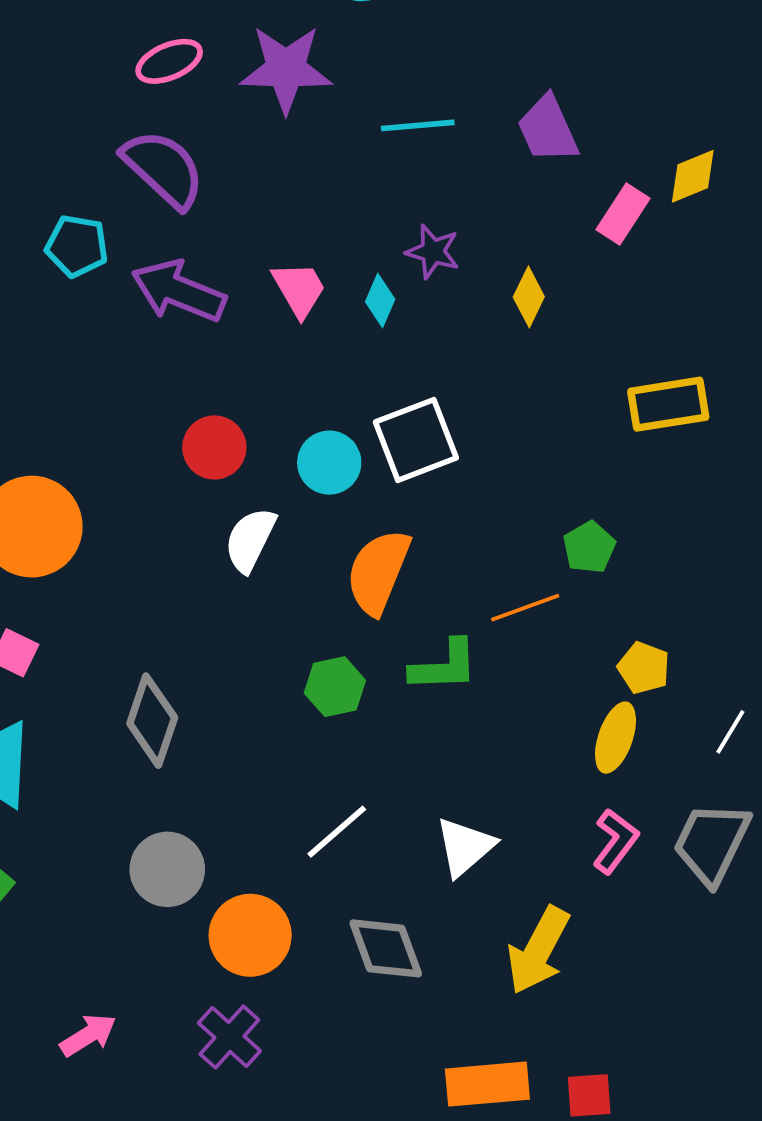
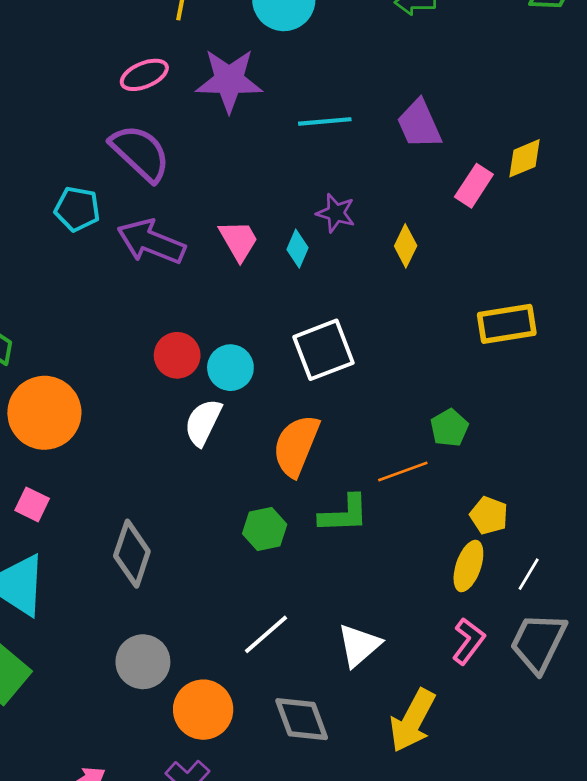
cyan circle: (329, 463) -> (230, 368), moved
white line: (730, 732) -> (529, 574), moved

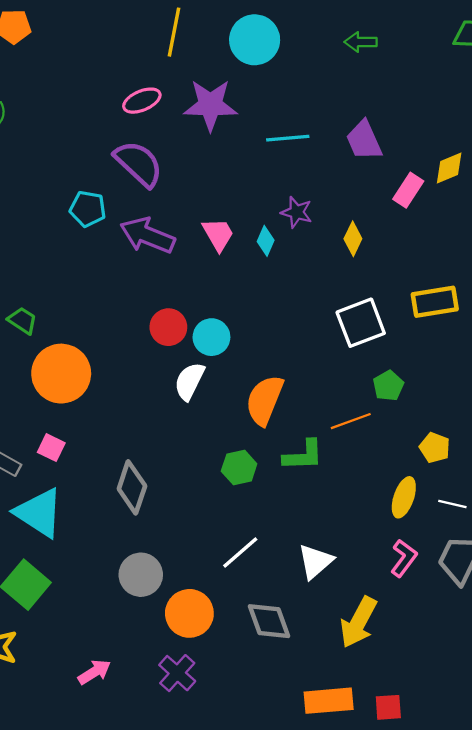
white square: (323, 350) -> (361, 323), moved
yellow pentagon: (489, 515) -> (435, 448), moved
white line: (529, 574) -> (452, 504), turned 72

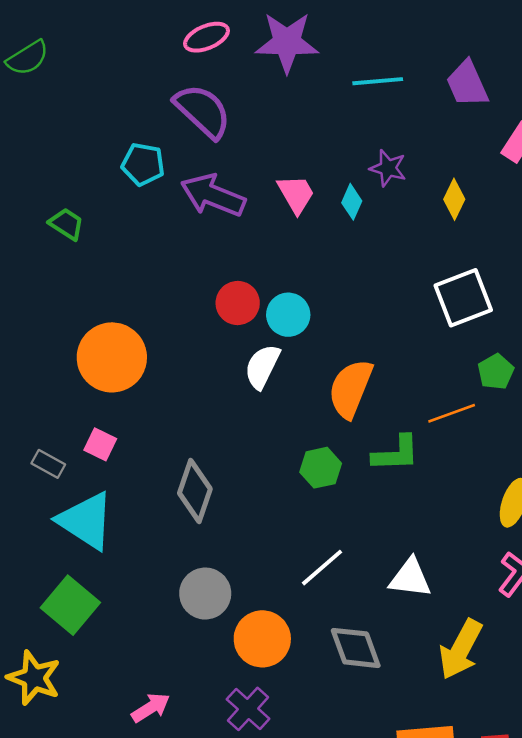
green trapezoid: (22, 321) -> (66, 224), moved
white triangle: (315, 561) -> (410, 578), turned 48

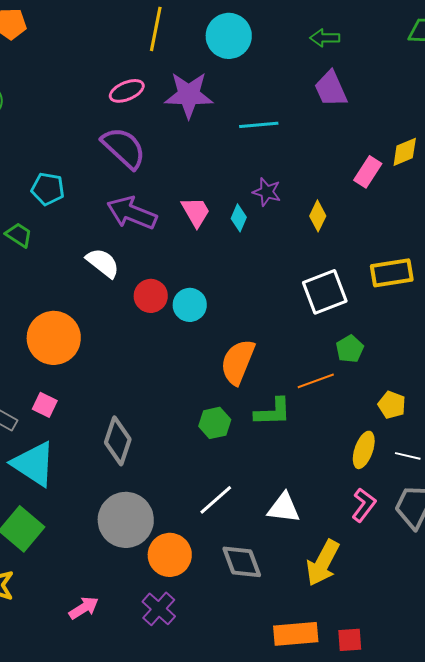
purple trapezoid: (467, 84) -> (331, 89), moved
cyan pentagon: (143, 164) -> (48, 189), moved
white semicircle: (262, 367) -> (103, 263), moved, turned 102
gray circle: (205, 594) -> (126, 520), size x1.4

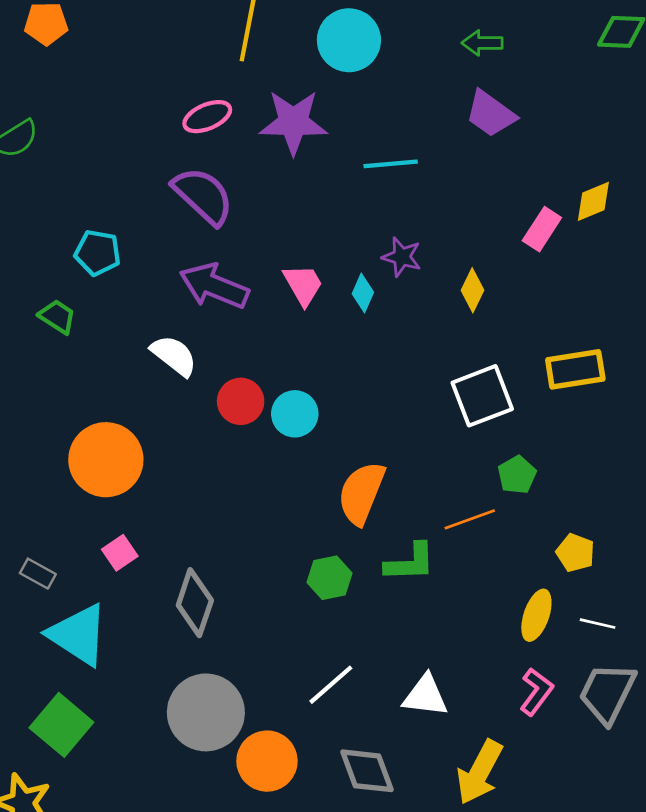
purple trapezoid: (331, 89) -> (491, 114), turned -30
pink square: (45, 405) -> (120, 553), moved, turned 30

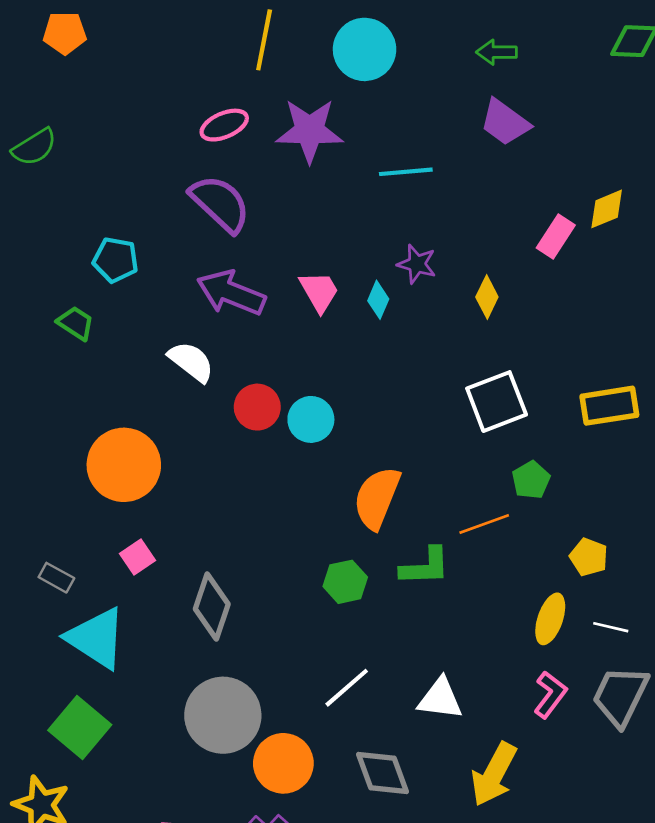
yellow rectangle: (575, 369) -> (609, 406), moved

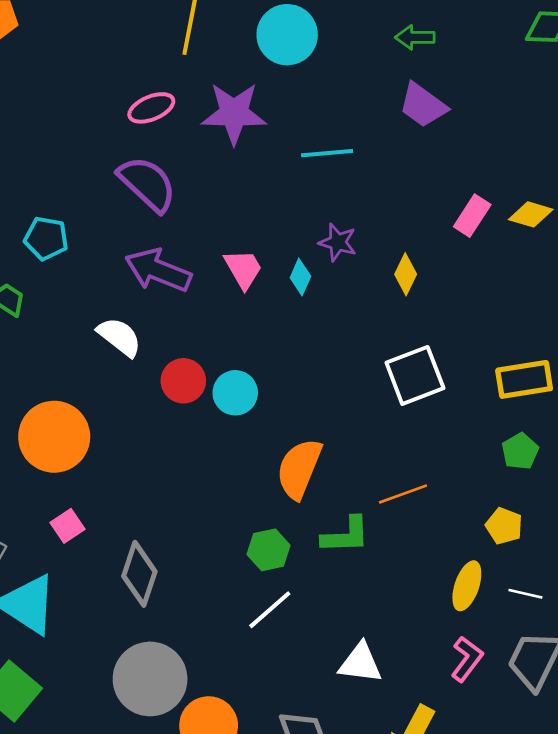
yellow diamond: (607, 209) -> (531, 214), moved, turned 39
green pentagon: (531, 480) -> (520, 451), moved
white line: (347, 688) -> (270, 610), moved

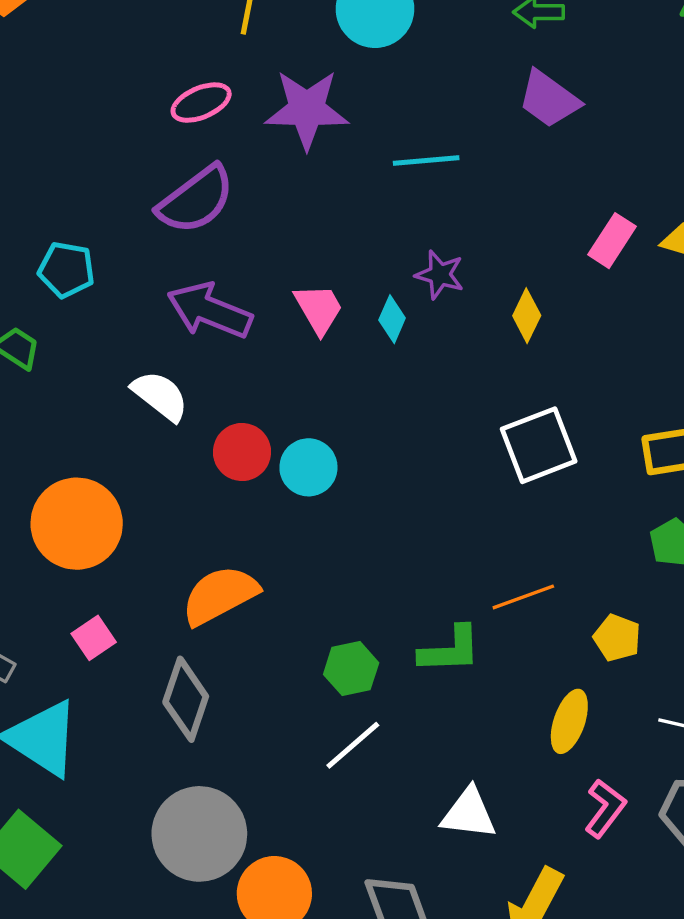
purple semicircle: (147, 184) -> (196, 200), turned 100
orange semicircle: (299, 469) -> (220, 595), moved, turned 40
yellow pentagon: (504, 526) -> (617, 638), moved
yellow ellipse: (467, 586) -> (569, 721), moved

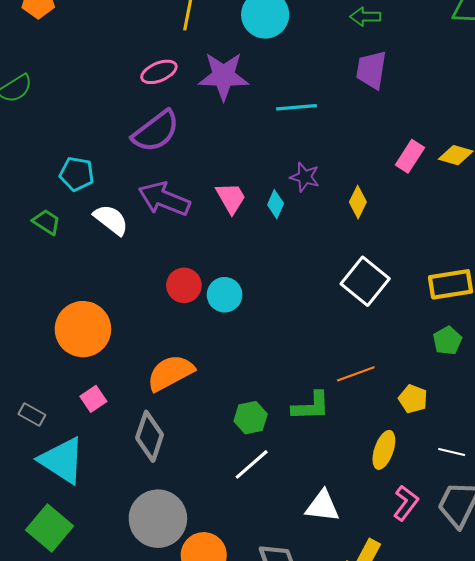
purple trapezoid: (549, 99) -> (371, 70), turned 63
white semicircle: (160, 396) -> (111, 220), moved
white square: (539, 445) -> (365, 281), turned -30

